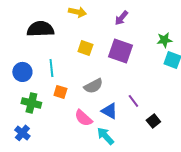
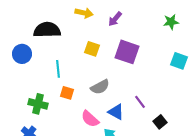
purple arrow: (121, 18) -> (115, 19), moved
green star: (164, 40) -> (171, 22), moved
blue circle: (22, 72) -> (22, 54), moved

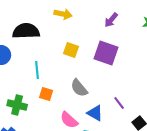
purple arrow: (115, 19) -> (111, 20), moved
gray semicircle: (100, 87) -> (79, 88), turned 78

